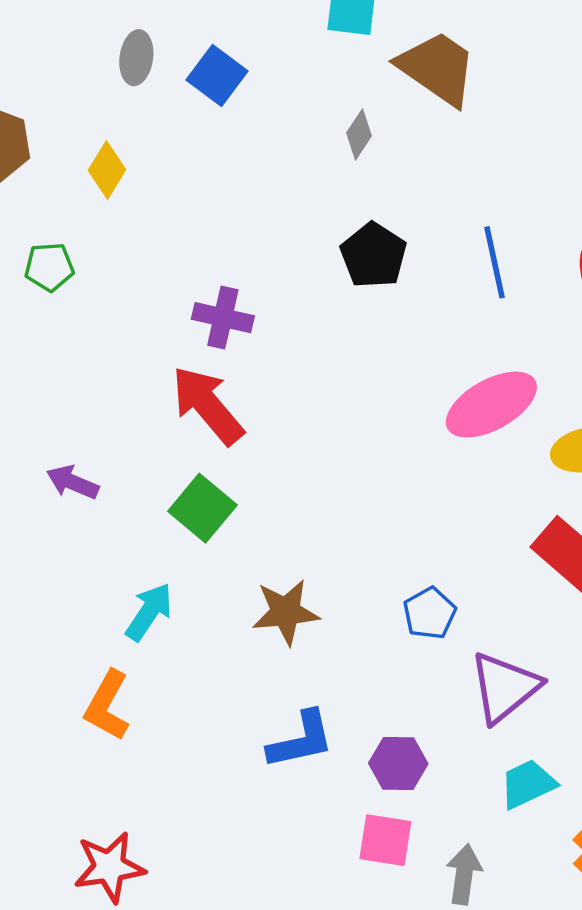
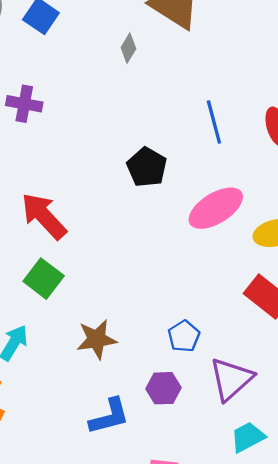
black pentagon: (374, 255) -> (147, 167), moved
purple cross: (223, 318) -> (24, 104), moved
purple hexagon: (398, 763) -> (163, 388), moved

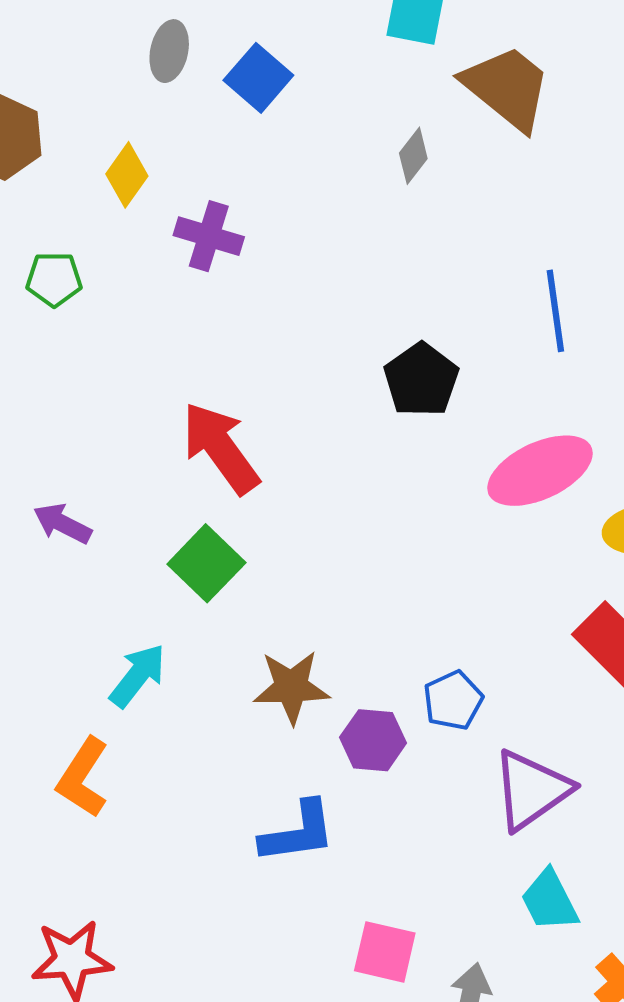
purple hexagon: (163, 388) -> (373, 740), moved
cyan trapezoid: (248, 437) -> (550, 901), turned -96

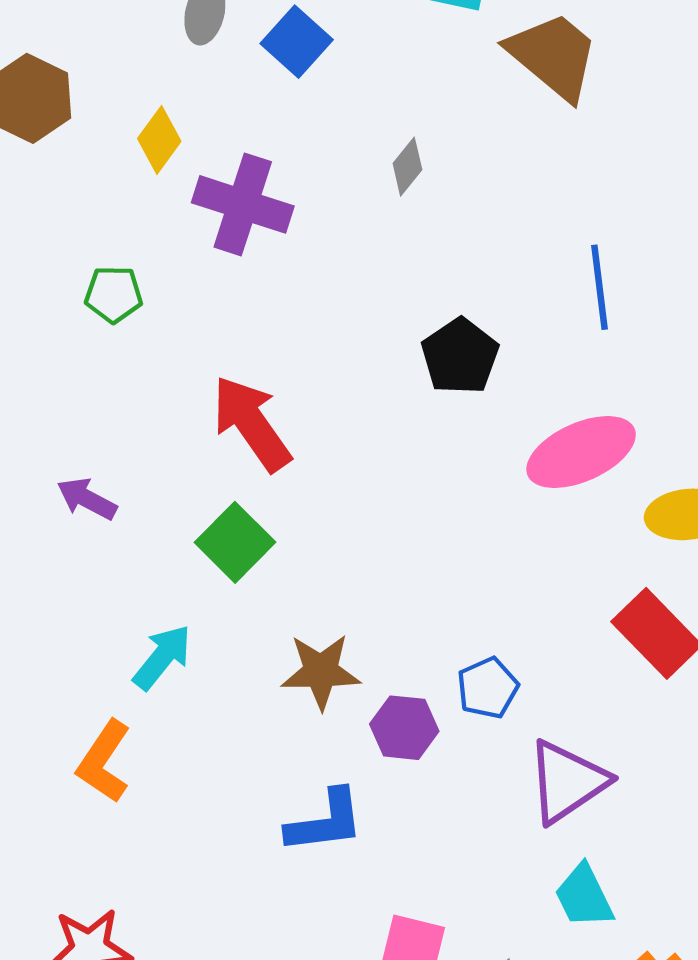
gray diamond: (413, 156) -> (407, 167), moved
purple cross: (209, 236) -> (243, 204), size x1.4
green pentagon: (54, 279) -> (114, 294), moved

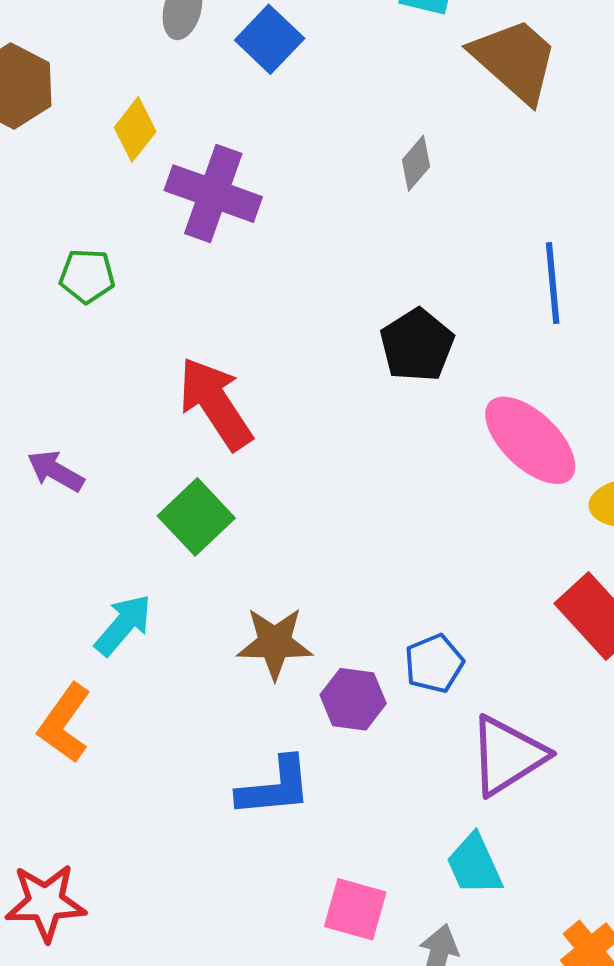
gray diamond: (407, 167) -> (416, 163), moved
pink ellipse: (581, 452) -> (530, 440), turned 66
cyan trapezoid: (584, 896) -> (474, 865), moved

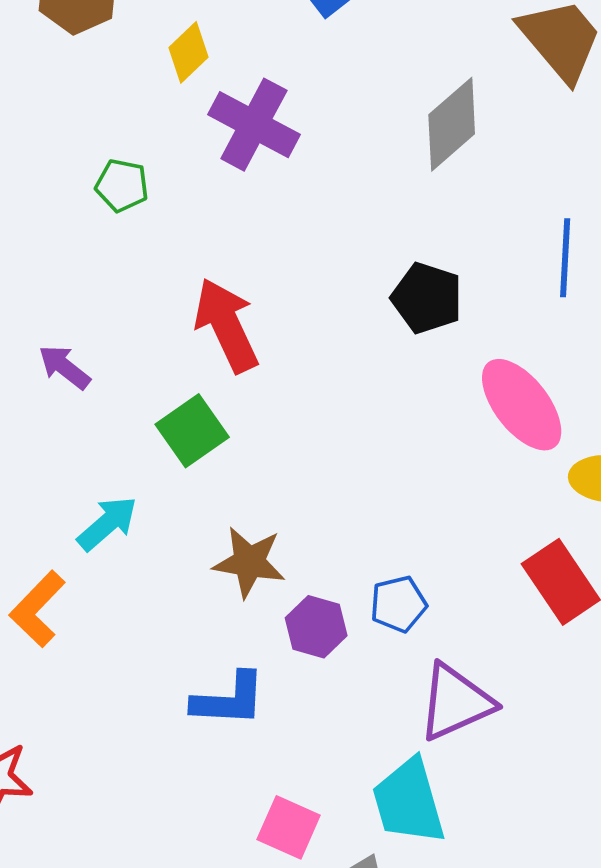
gray diamond: (416, 163) -> (452, 124), size x1.8
black pentagon: (417, 345) -> (427, 298), turned -30
cyan trapezoid: (474, 865) -> (409, 802), size x1.4

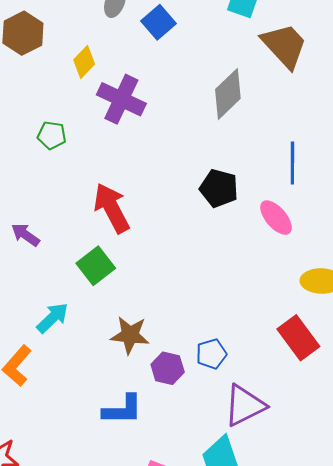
pink ellipse: (522, 405) -> (276, 218), moved, size x0.7

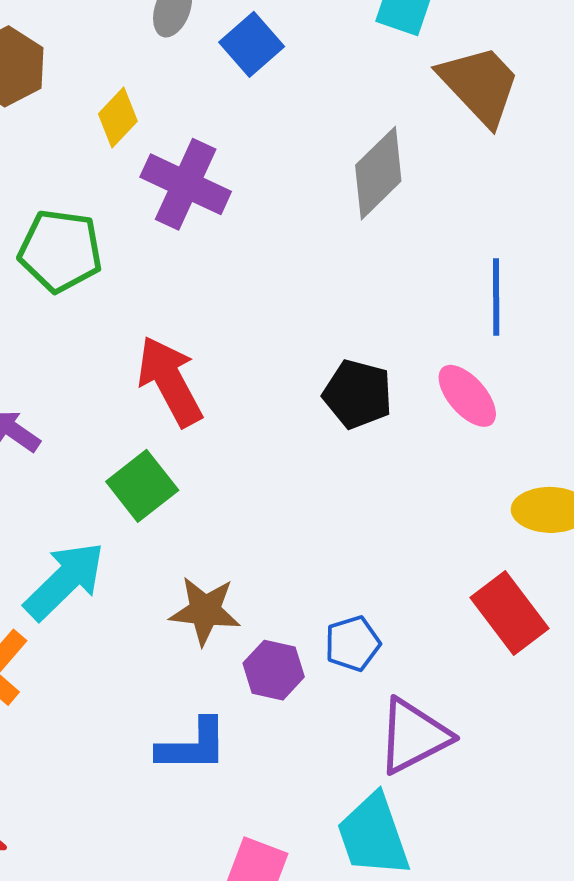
green pentagon: (52, 135) -> (60, 251), size x1.6
black pentagon: (219, 188) -> (358, 394), moved
cyan arrow: (52, 318) -> (65, 581), size x1.4

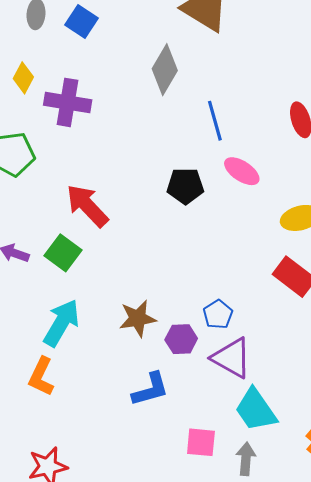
blue line: (496, 297) -> (215, 121), moved
green square: (142, 486) -> (63, 253), moved
purple triangle: (413, 736) -> (232, 358), moved, turned -48

